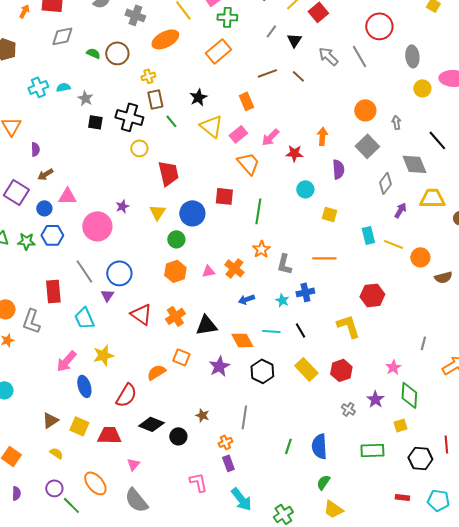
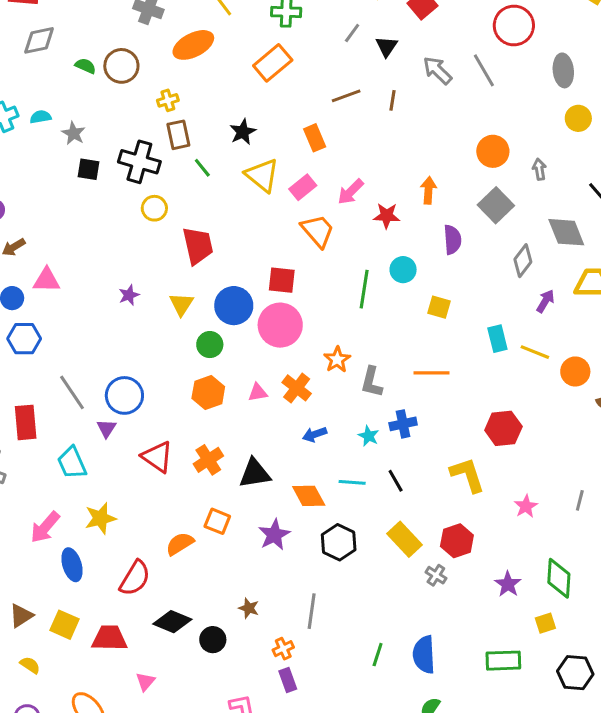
brown line: (298, 76) -> (393, 100), turned 56
green line: (258, 211) -> (364, 289), moved
pink circle: (97, 226) -> (280, 325), moved
pink star: (393, 367) -> (526, 506), moved
gray cross: (348, 409) -> (436, 575), moved

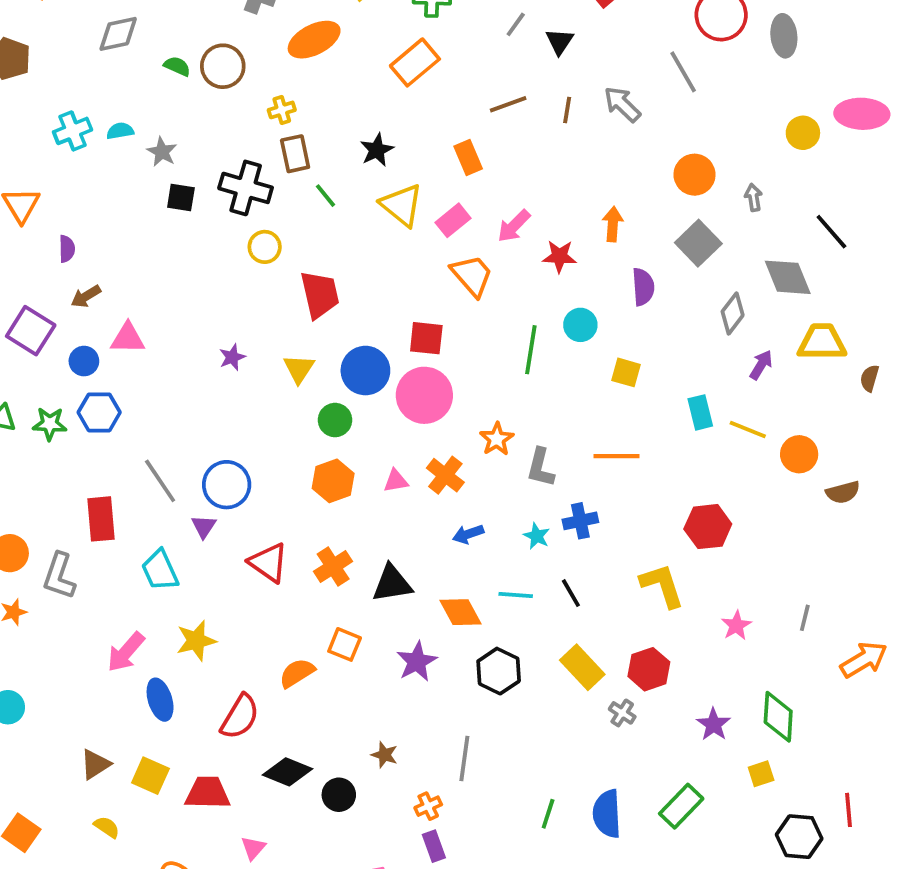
gray arrow: (437, 70) -> (622, 104), moved
gray ellipse: (563, 70) -> (784, 36), moved
green rectangle: (503, 661) -> (681, 806), moved, turned -44

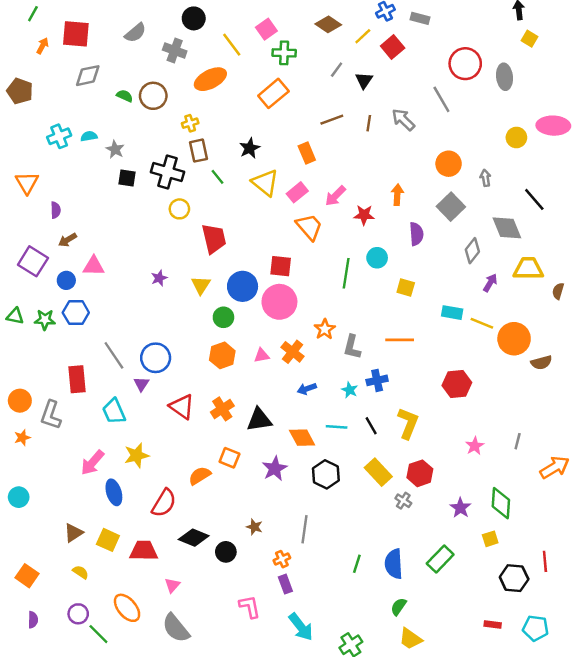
cyan rectangle: (700, 412) -> (452, 313), turned -66
orange circle: (799, 454) -> (514, 339), size x1.4
yellow L-shape: (662, 585) -> (408, 423), moved, turned 40

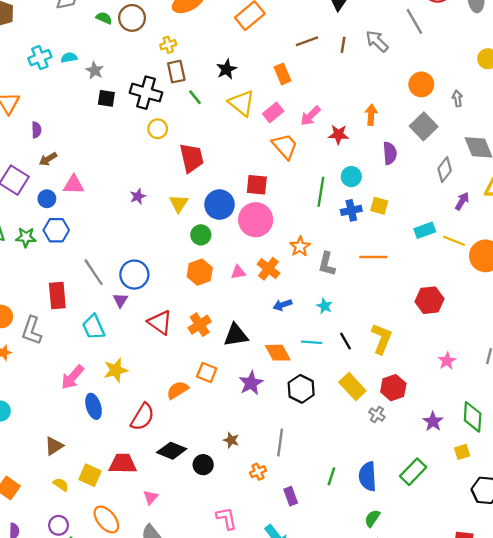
cyan rectangle: (452, 313) -> (425, 230), turned -30
blue cross: (377, 380) -> (351, 210), moved
yellow square: (108, 540) -> (90, 475), moved
purple rectangle: (285, 584) -> (291, 496), moved

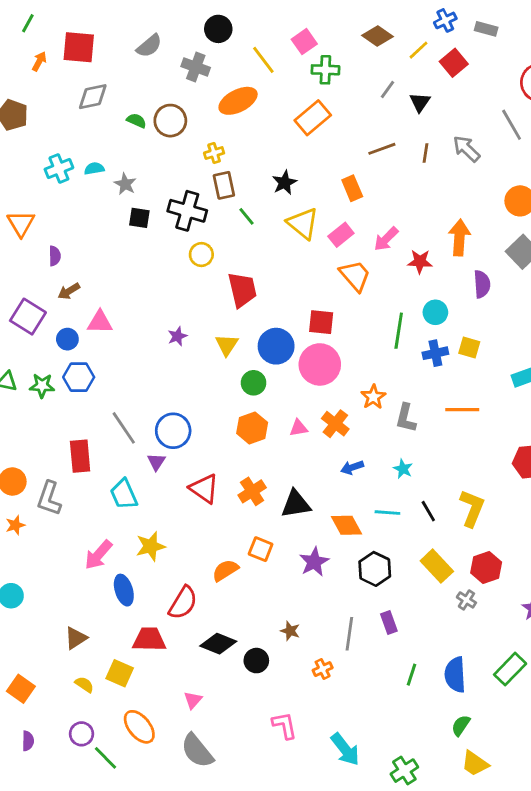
orange arrow: (371, 115) -> (459, 238), size x1.4
red trapezoid: (123, 463) -> (149, 639), moved
purple rectangle: (291, 496) -> (389, 622), moved

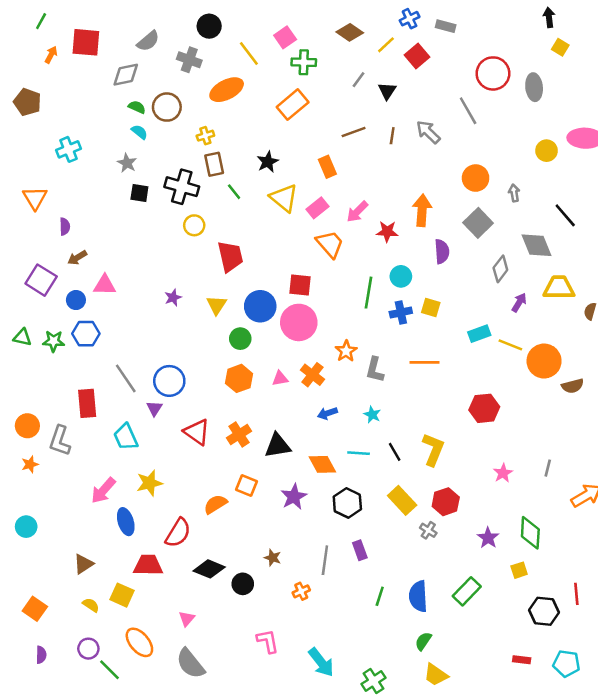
gray diamond: (93, 97) -> (126, 75), moved
cyan semicircle: (94, 169) -> (139, 132), moved, turned 49

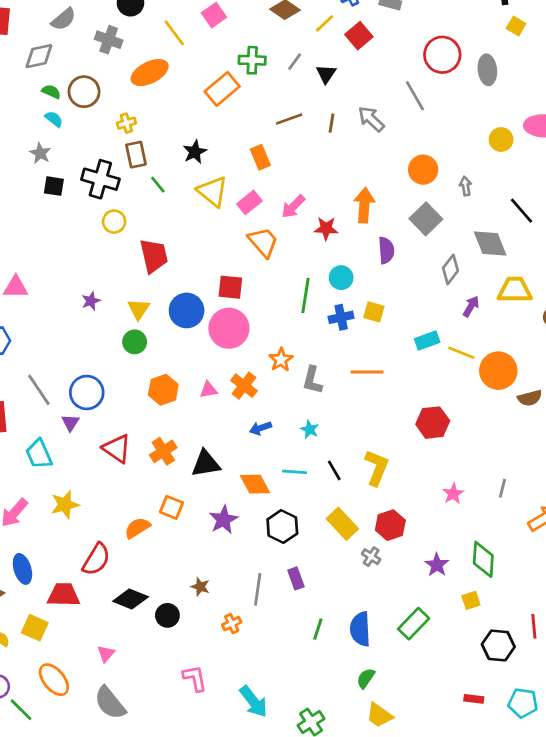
green cross: (304, 62) -> (252, 60), moved
green circle: (240, 339) -> (135, 342), moved
blue ellipse: (126, 522) -> (22, 569), moved

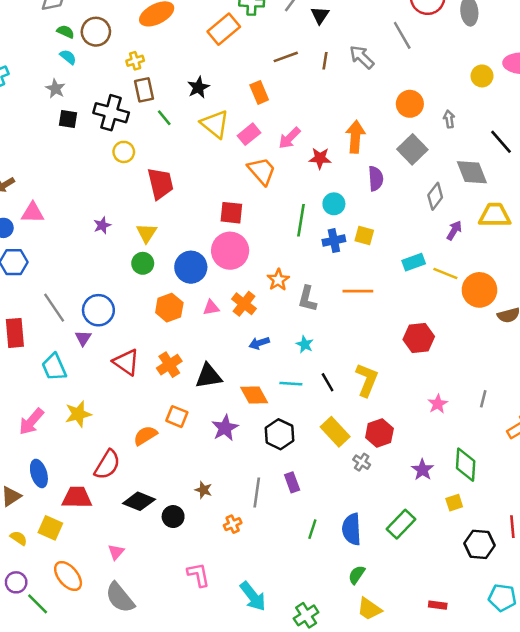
blue circle: (187, 310) -> (191, 267), moved
red rectangle: (474, 699) -> (438, 605), moved

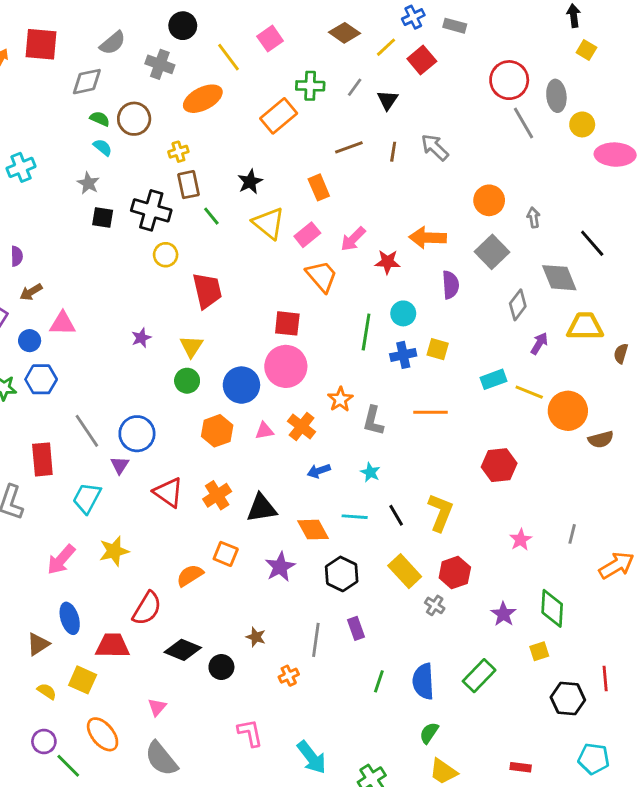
gray line: (402, 35) -> (523, 123), moved
yellow circle: (482, 76) -> (582, 124), moved
orange arrow: (355, 137) -> (428, 238), turned -92
cyan trapezoid: (54, 367) -> (87, 498), turned 52

